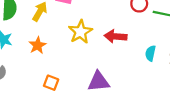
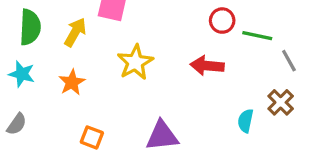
red arrow: (115, 36) -> (207, 66), moved
cyan semicircle: (150, 53) -> (246, 121), moved

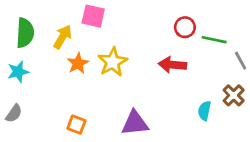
cyan star: (22, 74) -> (18, 72), turned -30
orange star: (72, 82) -> (78, 63), moved

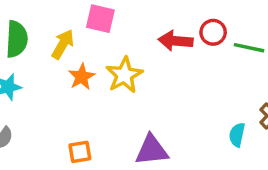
red arrow: (172, 65) -> (176, 41), moved
orange square: (76, 125) -> (80, 152), turned -30

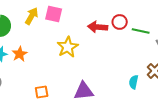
yellow arrow: (63, 44) -> (32, 16), moved
orange star: (82, 77) -> (20, 54), moved

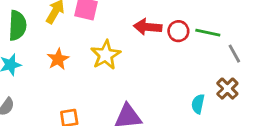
red circle: (120, 22) -> (178, 31), moved
orange star: (20, 54) -> (58, 59), moved

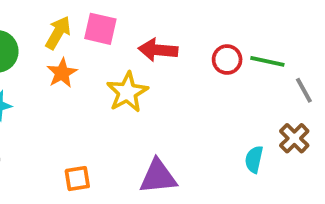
red arrow: (148, 27) -> (158, 50), moved
orange star: (58, 59) -> (62, 73), moved

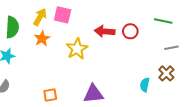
red arrow: (158, 50) -> (105, 31), moved
green line: (267, 61) -> (163, 21), moved
gray line: (304, 90) -> (171, 48), turned -72

